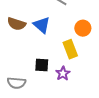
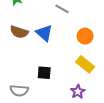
yellow rectangle: (70, 49) -> (85, 64), moved, turned -30
purple star: (63, 73) -> (78, 92), moved

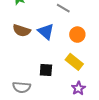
orange circle: (85, 36) -> (77, 35), moved
yellow rectangle: (85, 64) -> (74, 62), moved

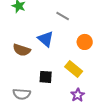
brown semicircle: (22, 30) -> (22, 50), moved
orange circle: (77, 35) -> (85, 42), moved

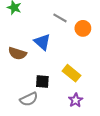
orange circle: (85, 42) -> (83, 28), moved
gray semicircle: (22, 94) -> (29, 99), moved, turned -30

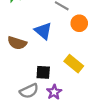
orange circle: (83, 28) -> (79, 23), moved
purple star: (76, 100) -> (54, 92), moved

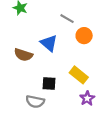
gray semicircle: (29, 91) -> (35, 102), turned 36
purple star: (54, 92) -> (87, 98), moved

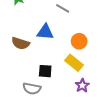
orange circle: (84, 36) -> (79, 41), moved
blue triangle: (49, 43) -> (45, 32), turned -36

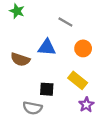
orange circle: (79, 41) -> (83, 48), moved

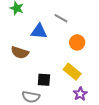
blue triangle: (47, 47) -> (39, 31), moved

